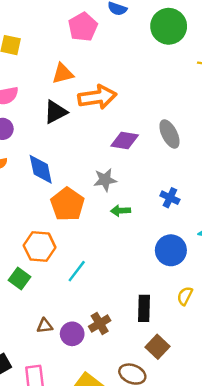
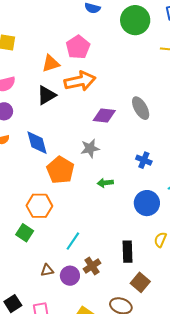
pink pentagon: (83, 27) -> (78, 47), moved
green arrow: (121, 211) -> (105, 183), moved
cyan line: (77, 271) -> (73, 241), moved

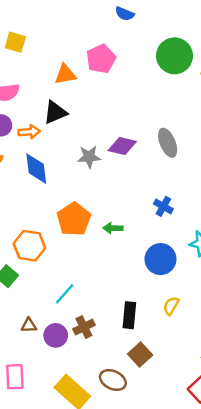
green circle: (135, 20) -> (175, 56), moved
orange arrow: (80, 81) -> (29, 132), moved, size x0.6
gray star: (90, 148) -> (89, 157), moved
orange pentagon: (60, 170) -> (74, 219), moved

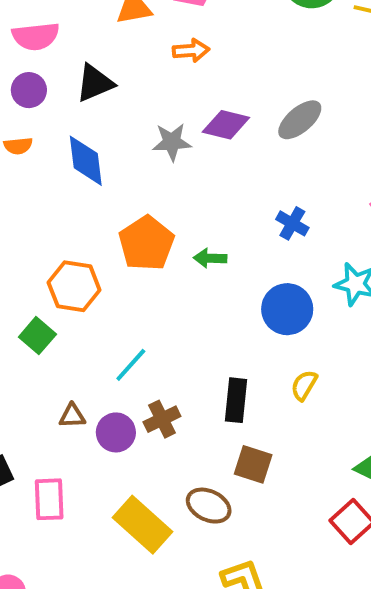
black triangle: (55, 112) -> (95, 83), moved
orange arrow: (29, 132) -> (191, 50), moved
gray ellipse: (168, 143) -> (300, 120), turned 72
brown square: (140, 354) -> (253, 464), turned -30

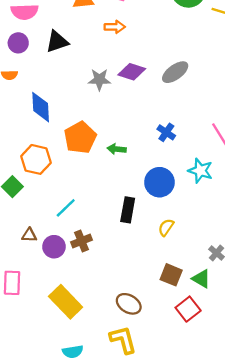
blue diamond: (86, 161) -> (41, 107), moved
black rectangle: (236, 400) -> (128, 210), moved
brown square: (253, 464) -> (171, 275), moved
brown ellipse: (209, 506) -> (129, 304), moved

